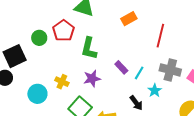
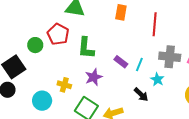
orange rectangle: (129, 19) -> (121, 12), turned -42

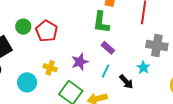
red pentagon: (58, 34) -> (47, 31), moved
green L-shape: (86, 48) -> (101, 22), moved
cyan line: (139, 64) -> (105, 71), moved

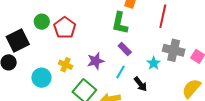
cyan star: (143, 67) -> (154, 63), moved

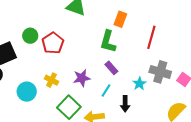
black arrow: (140, 84) -> (125, 104), turned 35

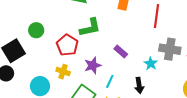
green L-shape: (108, 42) -> (90, 28), moved, turned -110
red pentagon: (53, 43) -> (67, 45), moved
cyan line: (106, 91) -> (110, 81), moved

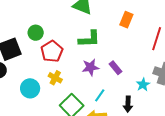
red pentagon: (67, 45) -> (52, 51), moved
purple star: (93, 65) -> (90, 67), moved

